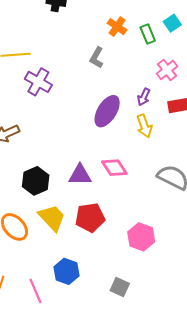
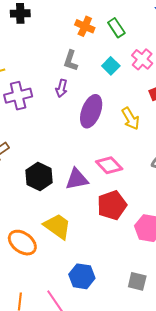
cyan square: (172, 23) -> (111, 66), moved
purple cross: (38, 82) -> (18, 96), turned -32
purple arrow: (144, 97) -> (62, 88), moved
black hexagon: (36, 181) -> (39, 176), moved
red pentagon: (90, 217) -> (112, 205), moved

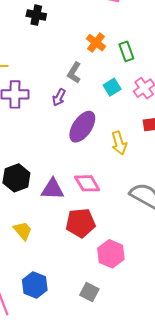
yellow trapezoid: (57, 226) -> (23, 231), size x0.7
gray square: (137, 281) -> (89, 292), moved

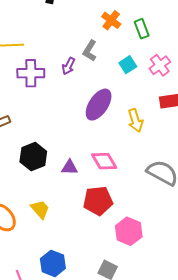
purple arrow: (59, 97) -> (68, 66), moved
purple triangle: (53, 189) -> (70, 167), size x0.7

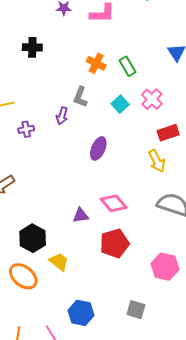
purple cross: (31, 73) -> (26, 129), size x0.6
purple ellipse: (99, 105) -> (98, 148), size x0.7
yellow arrow: (135, 120) -> (157, 161), moved
black hexagon: (33, 157) -> (33, 238), moved
pink hexagon: (129, 231) -> (165, 267), moved

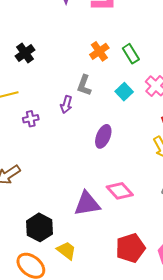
black cross: (32, 47) -> (25, 53), moved, turned -36
orange cross: (96, 63) -> (99, 51), turned 30
purple triangle: (81, 215) -> (87, 204), size x1.6
red pentagon: (114, 243) -> (130, 248), moved

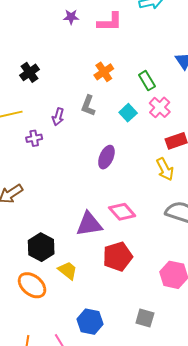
green rectangle: (131, 54) -> (147, 81), moved
purple arrow: (66, 105) -> (58, 117), moved
red pentagon: (130, 248) -> (118, 256), moved

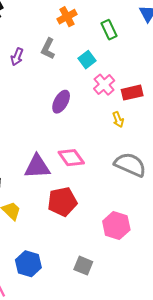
pink cross: (160, 107) -> (104, 85), moved
yellow arrow: (165, 169) -> (118, 120), size x0.7

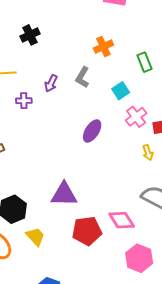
pink diamond: (71, 158) -> (122, 220), moved

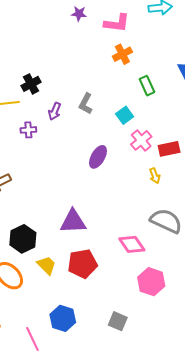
black cross: (30, 35) -> (31, 84), moved
orange cross: (103, 47) -> (122, 54), moved
red pentagon: (87, 231) -> (82, 264), moved

